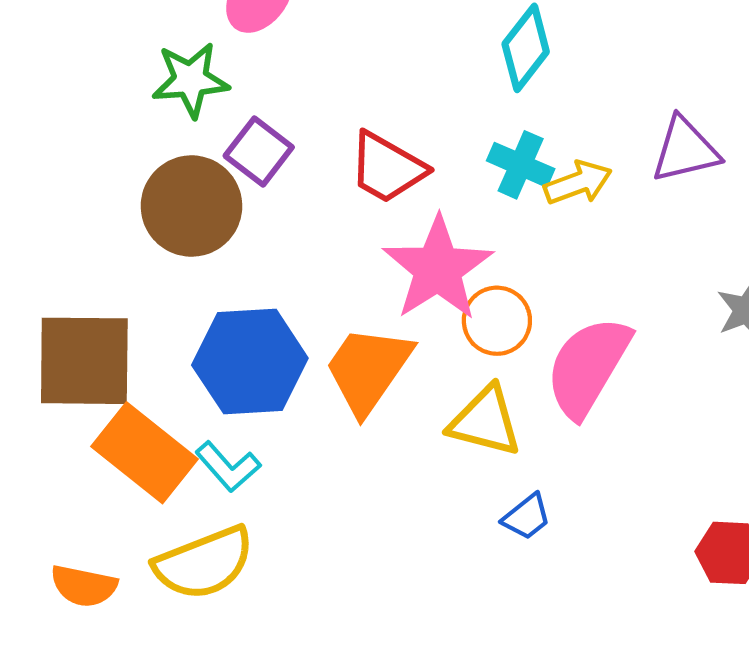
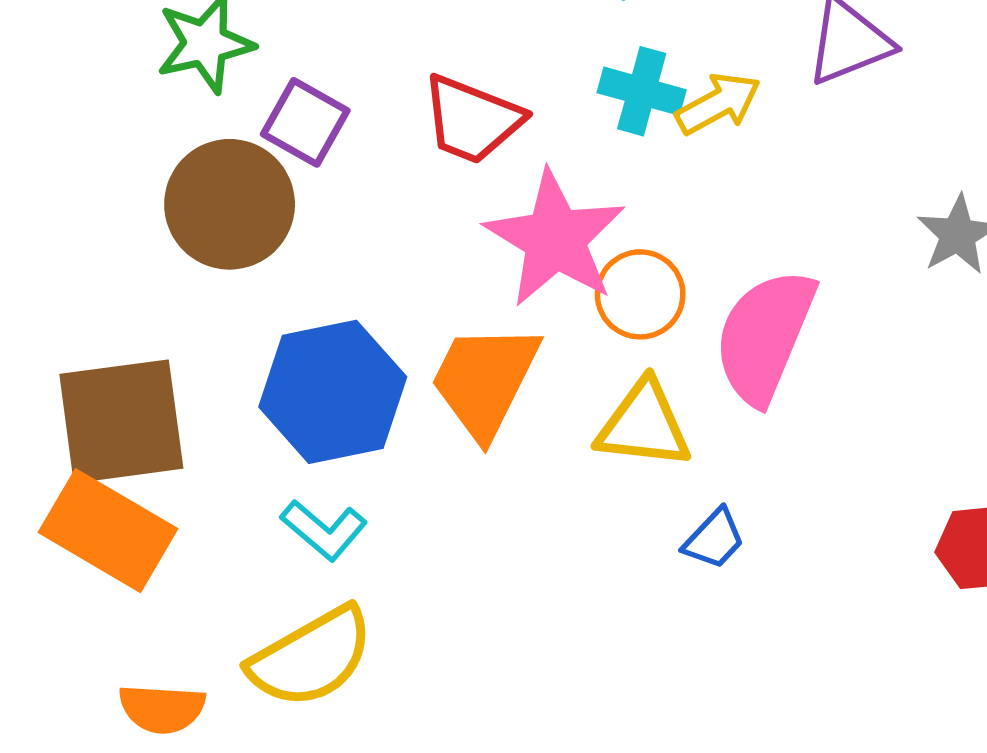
orange rectangle: (145, 453) -> (108, 531), moved

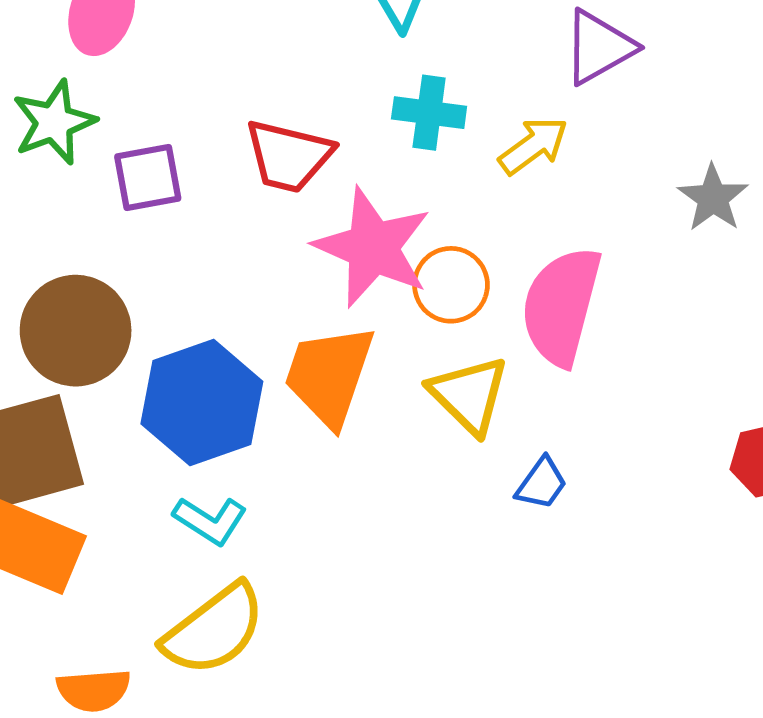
yellow arrow: (718, 104) -> (533, 146), moved
purple square: (305, 122) -> (148, 178), turned -32
brown circle: (230, 204) -> (76, 331), moved
yellow triangle: (644, 425) -> (469, 395), turned 46

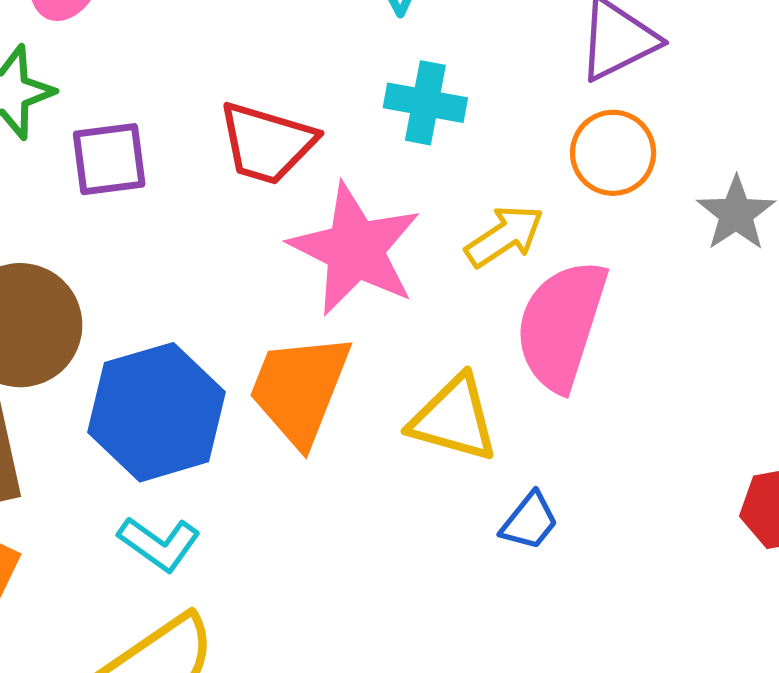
yellow arrow: (533, 146) -> (504, 236), moved
orange circle: (451, 285) -> (613, 153), moved
yellow triangle: (469, 395) -> (454, 419), turned -32

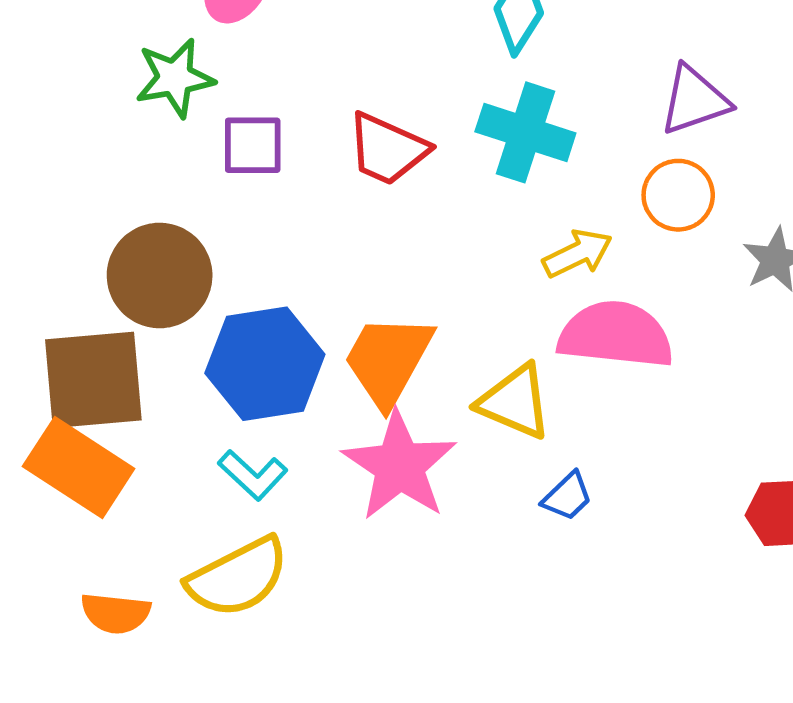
cyan cross: (425, 103) -> (525, 132), size x1.4
pink star: (355, 249) -> (399, 466), moved
pink semicircle: (561, 325) -> (616, 335), turned 71

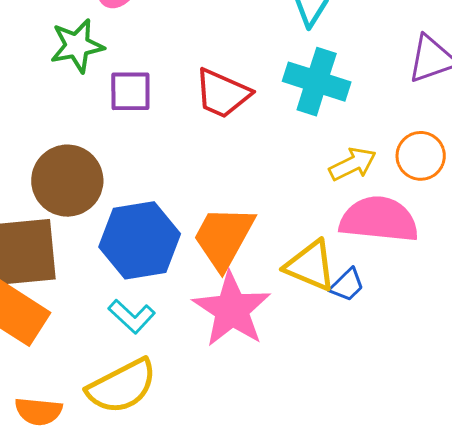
orange circle: (678, 195) -> (421, 156), moved
blue trapezoid: (567, 497) -> (347, 285), moved

